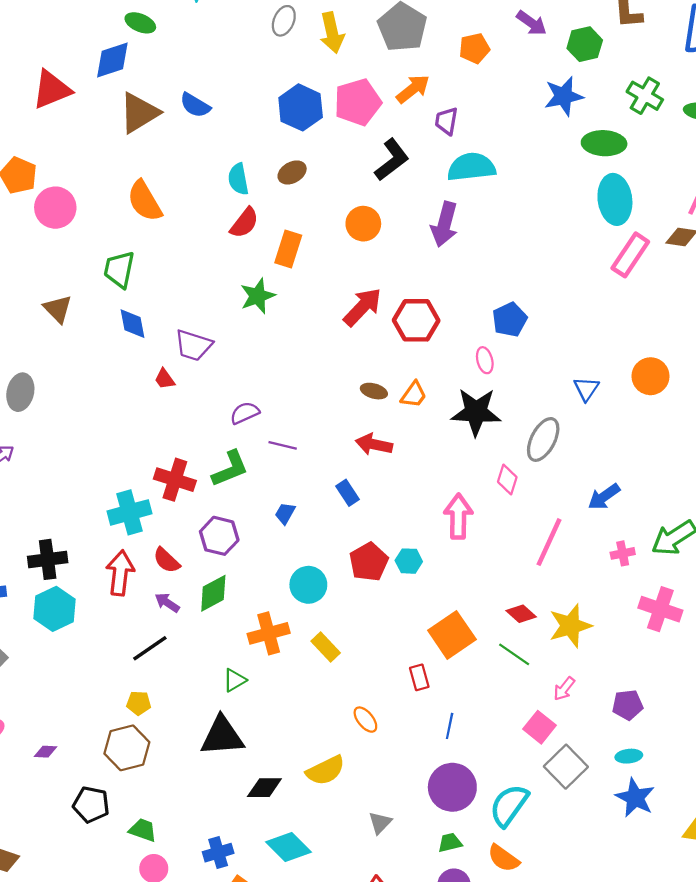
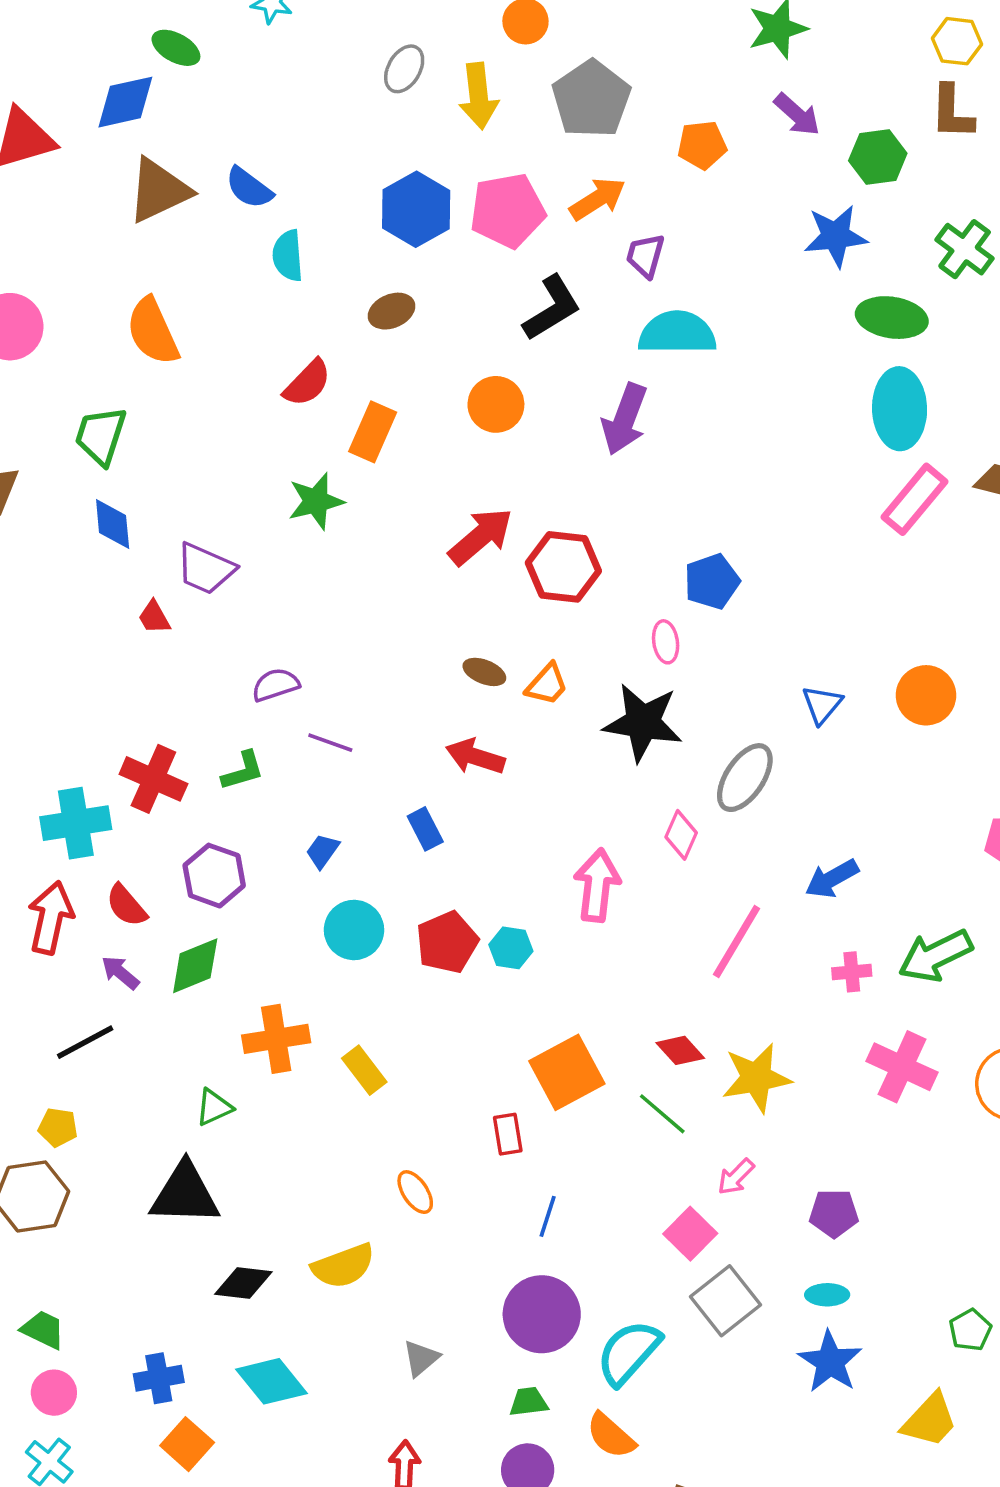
cyan semicircle: (238, 179) -> (288, 256), moved
green L-shape: (230, 469) -> (243, 771), size x0.7
cyan circle: (308, 585) -> (354, 930), moved

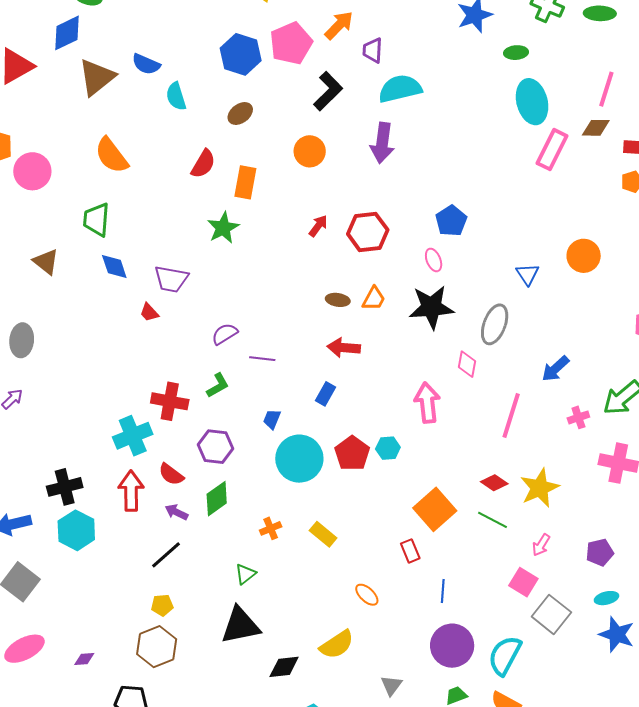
green ellipse: (892, 318) -> (516, 53), size x0.6
red arrow: (481, 537) -> (318, 226), size x0.6
blue rectangle: (425, 829) -> (325, 394), turned 70
cyan circle: (354, 930) -> (299, 459), size x1.4
orange cross: (276, 1039) -> (271, 528), size x0.6

